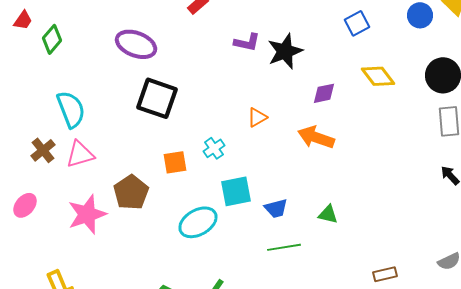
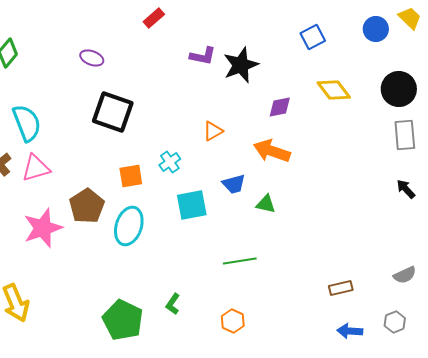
purple ellipse: (136, 44) -> (92, 58), size x0.6
blue trapezoid: (276, 208) -> (234, 184), moved
green triangle: (328, 214) -> (266, 204), moved
cyan ellipse: (198, 222) -> (129, 226), moved, turned -42

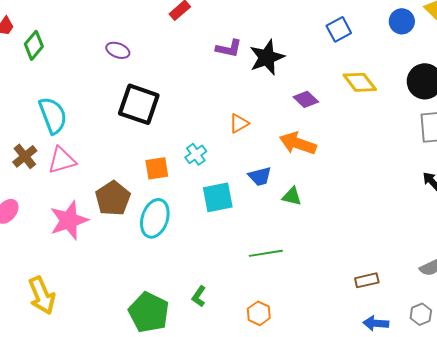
purple diamond: (280, 107) -> (306, 99), turned 55

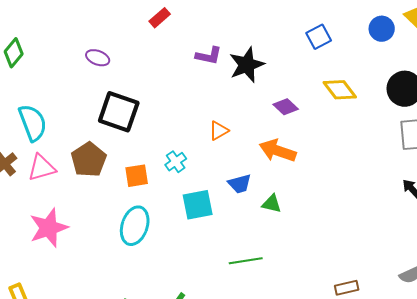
brown pentagon: (113, 198) -> (89, 160), moved

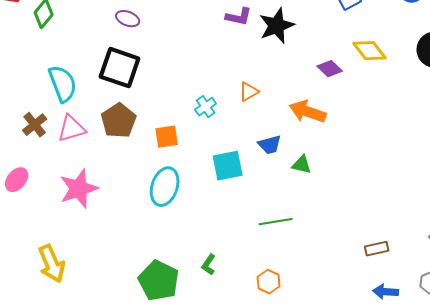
purple diamond: (286, 107) -> (330, 69), moved
black square: (119, 112) -> (120, 68), moved
cyan cross: (176, 162) -> (206, 107), moved

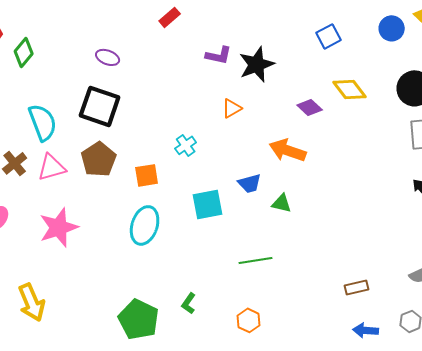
orange triangle: (249, 92) -> (232, 108), moved

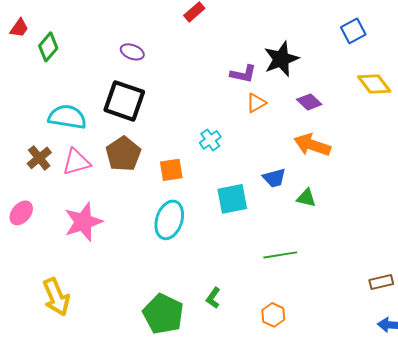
purple L-shape: (219, 55) -> (243, 74), moved
purple diamond: (310, 107) -> (309, 102), moved
cyan semicircle: (43, 122) -> (67, 117), turned -60

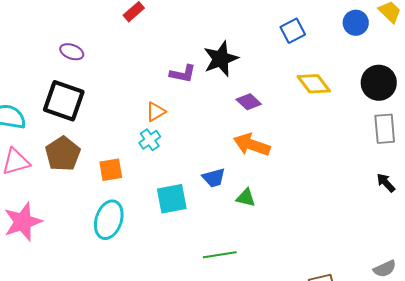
orange triangle: (256, 103) -> (156, 112), moved

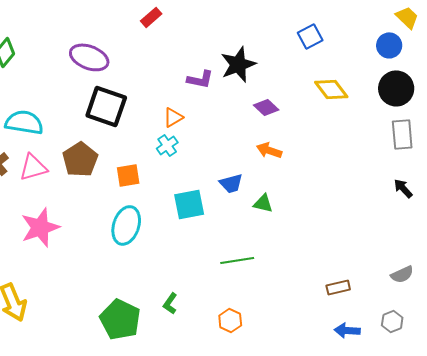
blue circle: (356, 23) -> (389, 45), moved
purple ellipse: (72, 52) -> (89, 57), size x1.6
black square: (64, 101) -> (106, 106), moved
orange arrow: (252, 145) -> (269, 150), size x0.7

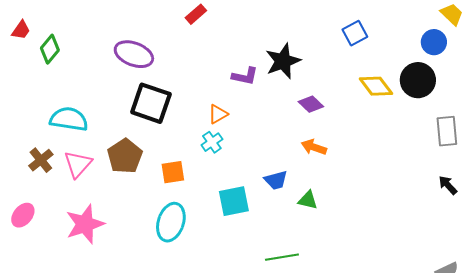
black circle: (396, 88) -> (418, 80), moved
pink triangle: (33, 167) -> (78, 164), turned -32

